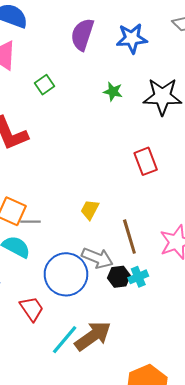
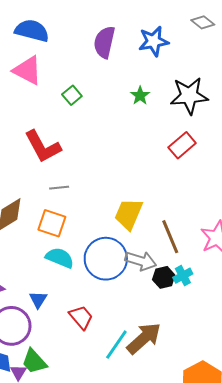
green star: (113, 92) -> (140, 96), turned 30
red rectangle: (146, 161) -> (182, 145), moved, turned 76
yellow trapezoid: (90, 210) -> (129, 214), size x1.6
gray line: (31, 222) -> (59, 188), moved
blue circle: (66, 274) -> (106, 259), moved

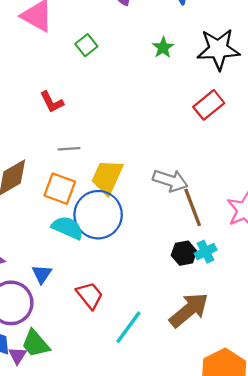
red L-shape: (43, 147) -> (52, 102), size x0.6
yellow trapezoid: (129, 214) -> (107, 177), moved
blue circle: (106, 259) -> (98, 215), moved
gray arrow: (141, 261) -> (170, 181), moved
brown arrow: (144, 338) -> (189, 310), moved

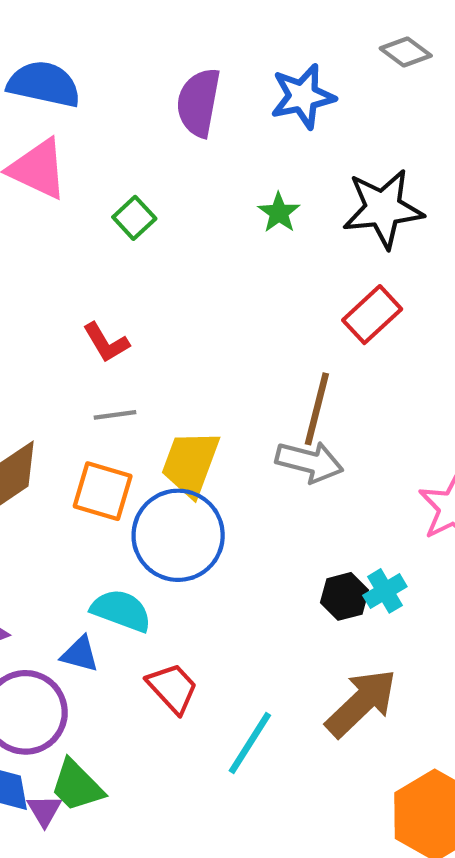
red L-shape: (52, 102) -> (106, 343), moved
brown line: (193, 207) -> (317, 409), moved, turned 39
cyan semicircle: (68, 228) -> (121, 610), moved
blue triangle: (42, 274) -> (80, 654), turned -45

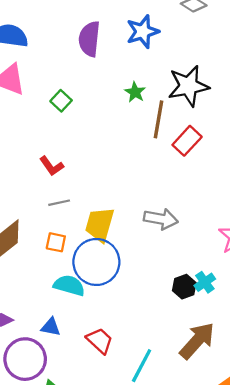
brown line: (317, 409) -> (159, 119), moved
orange square: (103, 491) -> (56, 242), size x0.7
cyan semicircle: (121, 610) -> (69, 285), moved

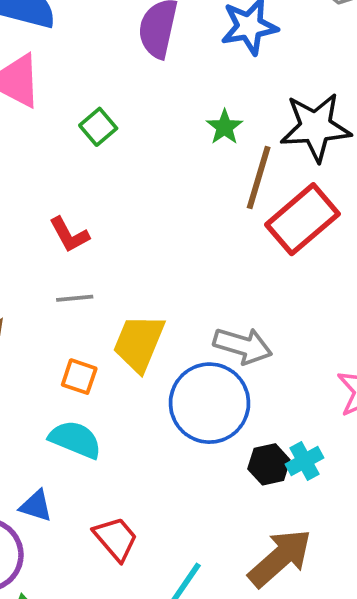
red rectangle: (187, 141) -> (303, 219), size x1.4
orange square: (56, 242) -> (79, 377), moved
blue circle: (96, 262) -> (210, 403), moved

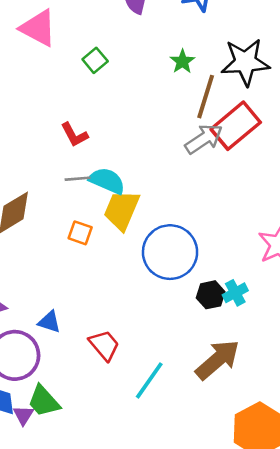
gray arrow: (243, 346) -> (204, 139), moved, turned -51
cyan semicircle: (75, 440) -> (107, 181), moved

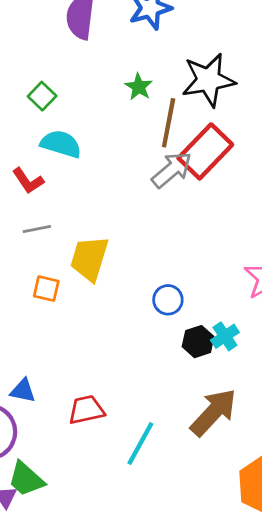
cyan semicircle: (107, 181) -> (61, 144), moved
blue circle: (170, 252) -> (168, 300), moved, size x0.5
red trapezoid: (104, 345) -> (86, 410), turned -56

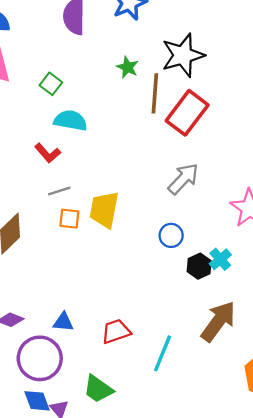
gray arrow: (172, 170) -> (183, 179), moved
orange square: (46, 289) -> (69, 219), moved
green trapezoid: (26, 479) -> (98, 389), moved

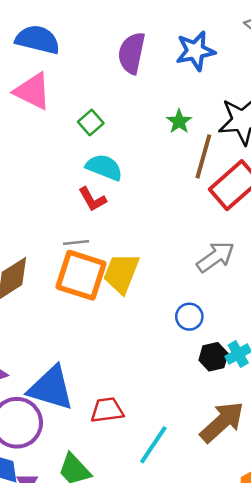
red L-shape: (48, 153) -> (92, 199), moved
orange square: (69, 219) -> (81, 275), size x2.0
blue triangle: (63, 322) -> (51, 388), size x2.0

